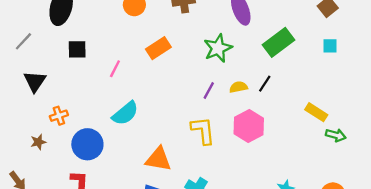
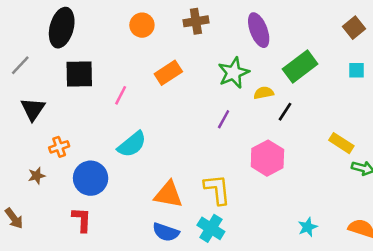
black square: (77, 49) -> (79, 74), size x1.4
yellow semicircle: (238, 87) -> (264, 93), moved
yellow L-shape: (203, 131) -> (217, 189), moved

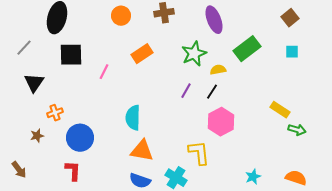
black line: (285, 112) -> (212, 92), moved
cyan semicircle: (132, 144) -> (133, 118), moved, turned 130
yellow L-shape: (217, 189) -> (199, 153), moved

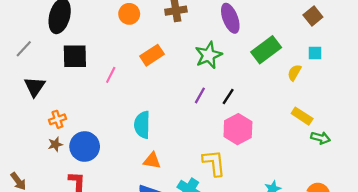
yellow semicircle: (218, 70) -> (294, 73), moved, turned -49
brown star: (37, 136) -> (55, 144), moved
orange triangle: (142, 151) -> (152, 161), size x0.7

